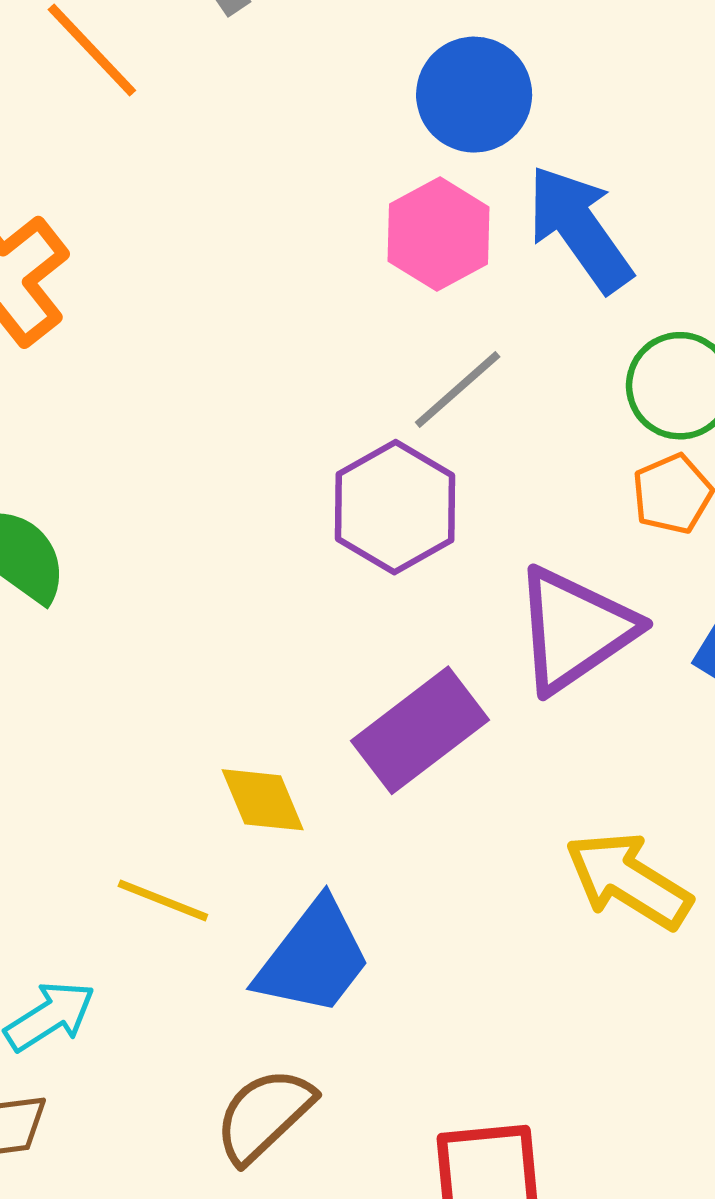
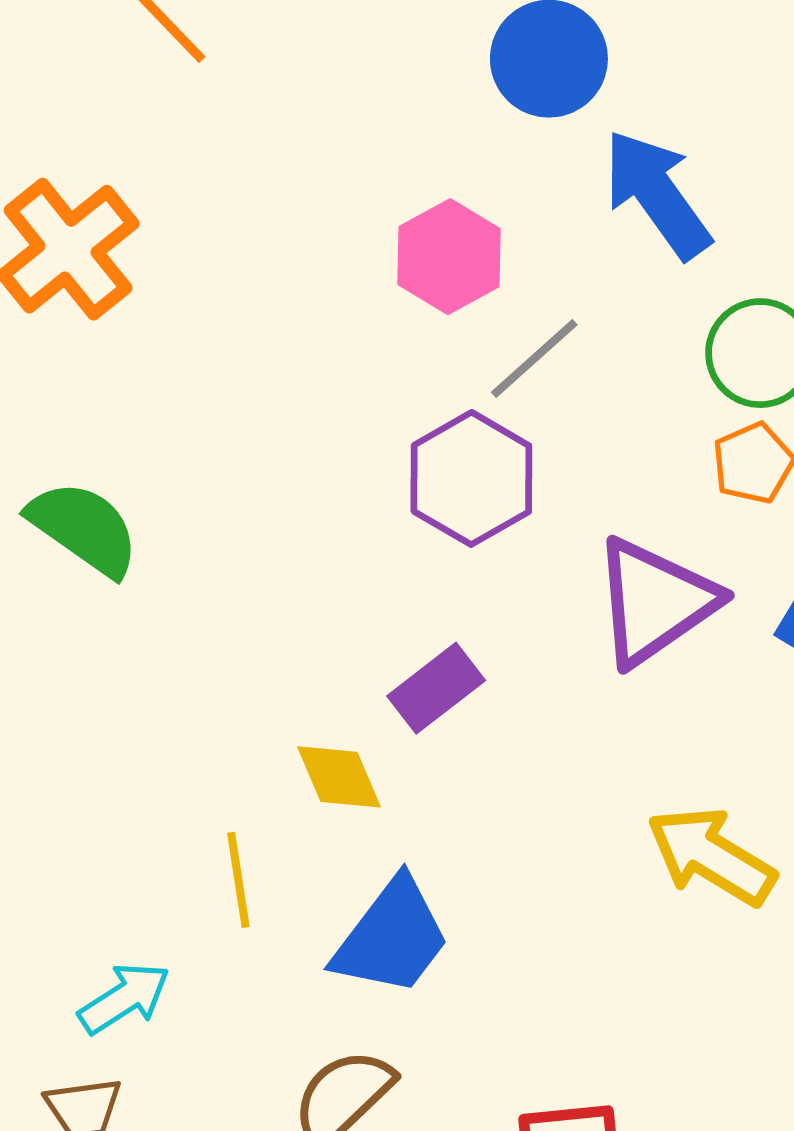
pink hexagon: (439, 234) -> (449, 257), moved
purple rectangle: (420, 730) -> (436, 688), moved, size x0.7
yellow line: (163, 900) -> (238, 880), turned 60

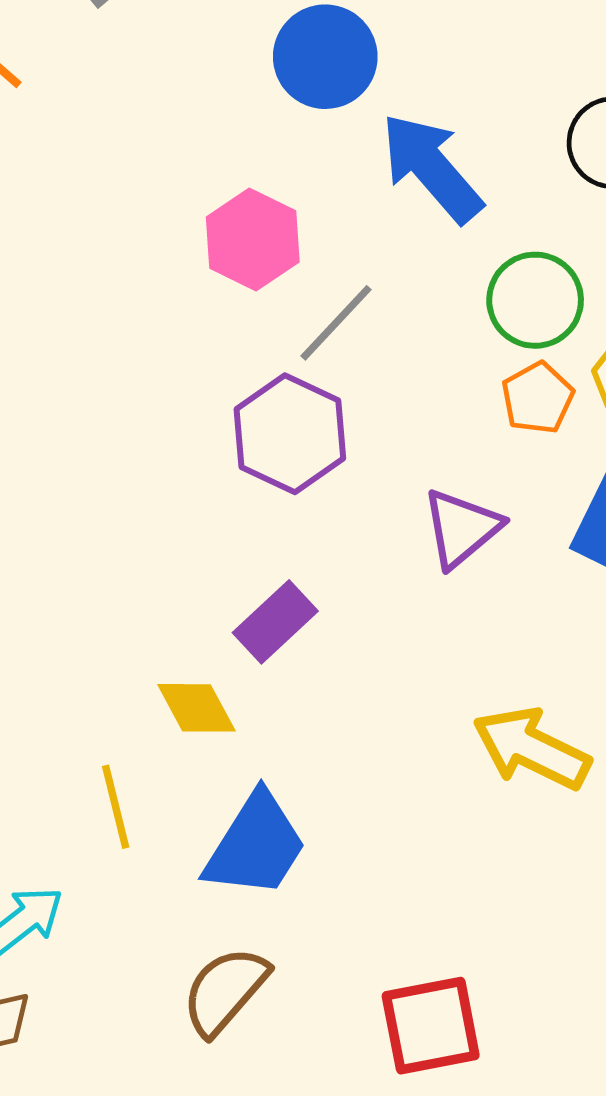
purple triangle: (655, 602) -> (462, 528), size x0.7

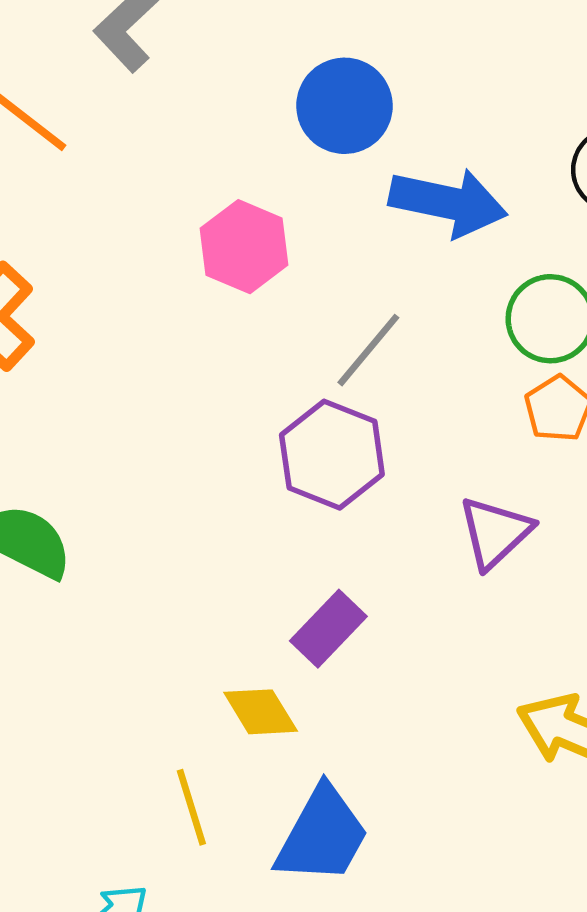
blue arrow: (432, 168) -> (448, 202), turned 146
pink hexagon: (253, 239) -> (244, 247), moved

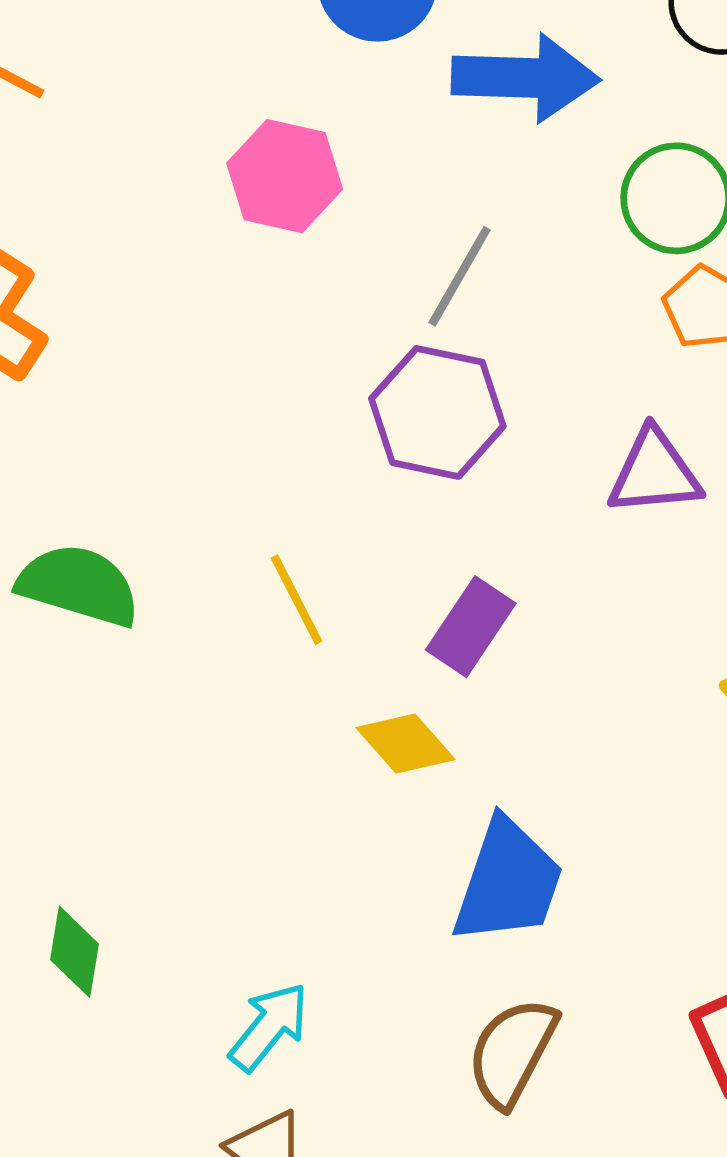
purple triangle: (495, 532) -> (654, 473), turned 48
yellow line: (191, 807) -> (296, 600), moved

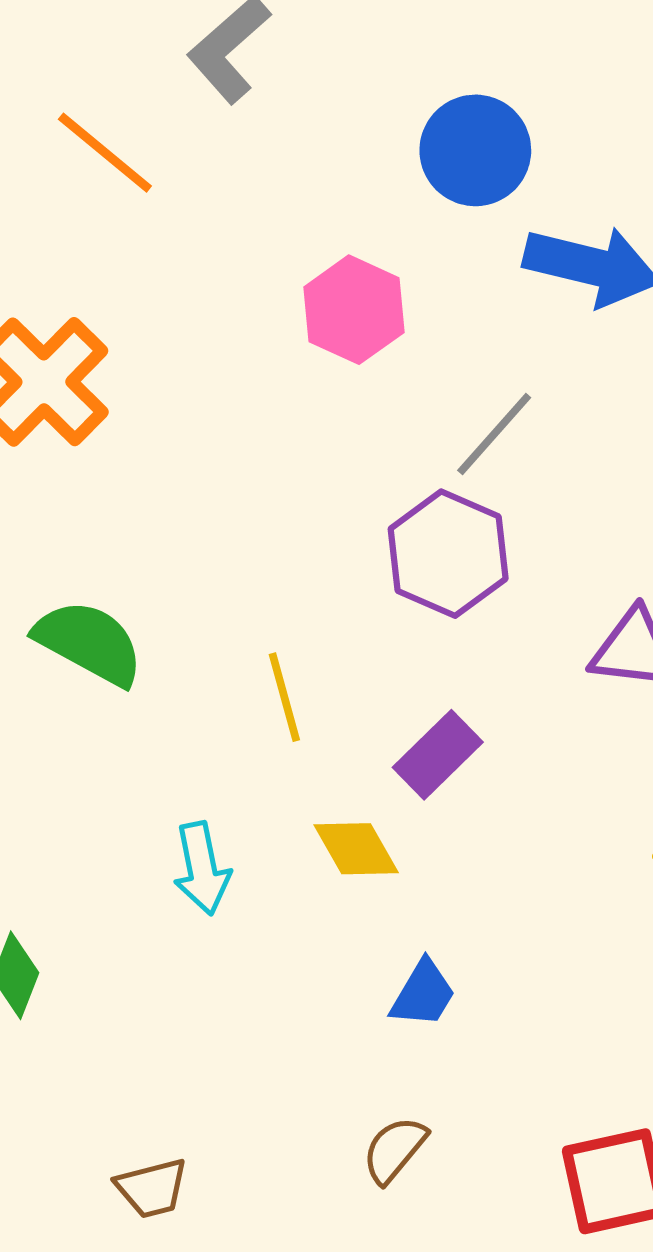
blue trapezoid: (508, 882) -> (423, 994), size x0.6
cyan arrow: (269, 1027) -> (202, 868), moved, turned 118
brown semicircle: (512, 1052) -> (394, 1150), size x0.7

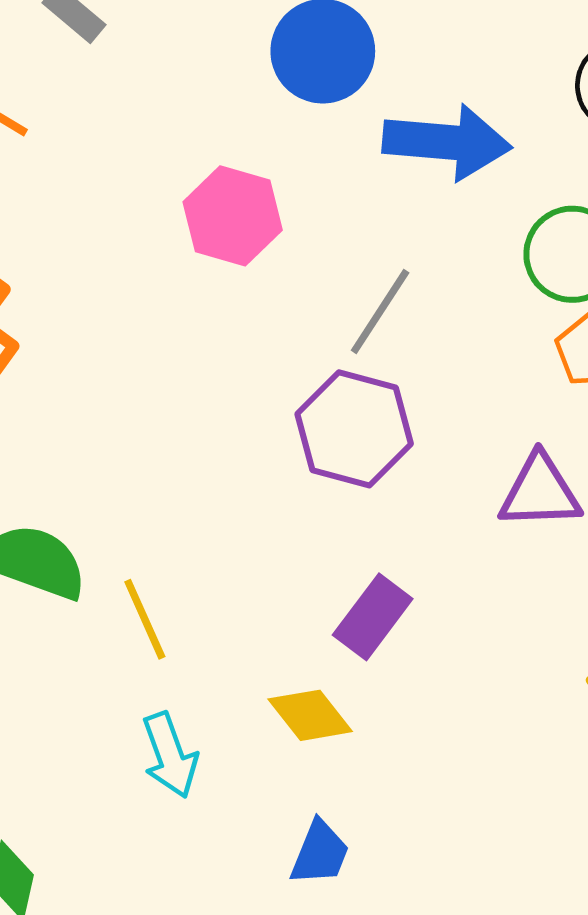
yellow line: (284, 697) -> (145, 619), moved
blue trapezoid: (423, 994) -> (320, 853), moved

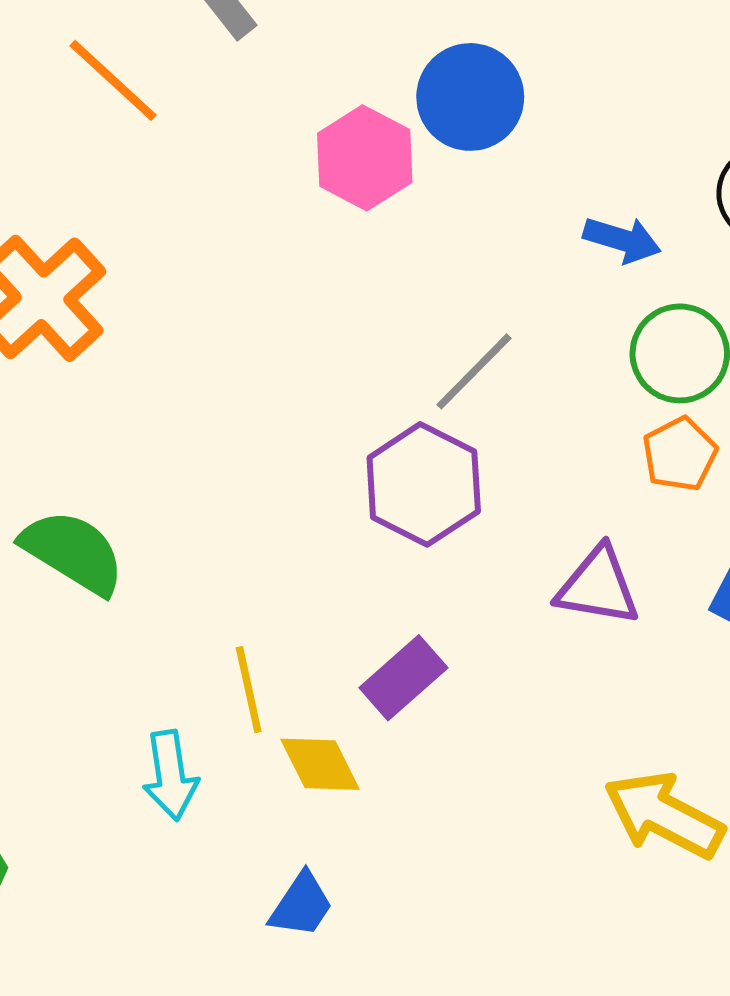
blue arrow: (447, 142) -> (622, 240), moved, size x0.6
pink hexagon: (233, 216) -> (365, 158), moved
yellow line: (145, 619) -> (249, 690), moved

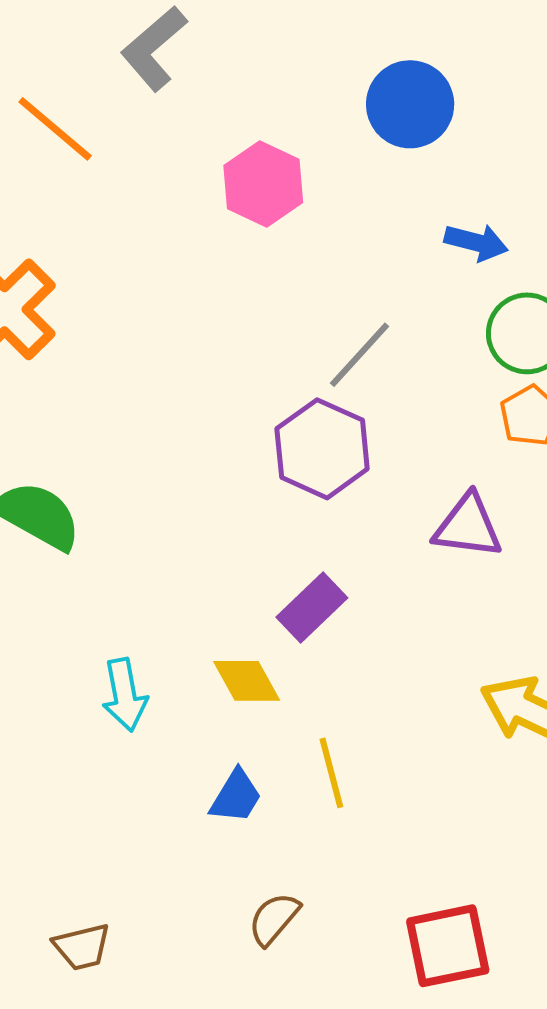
blue circle: (470, 97) -> (410, 104), moved
yellow line: (249, 690) -> (331, 773), moved

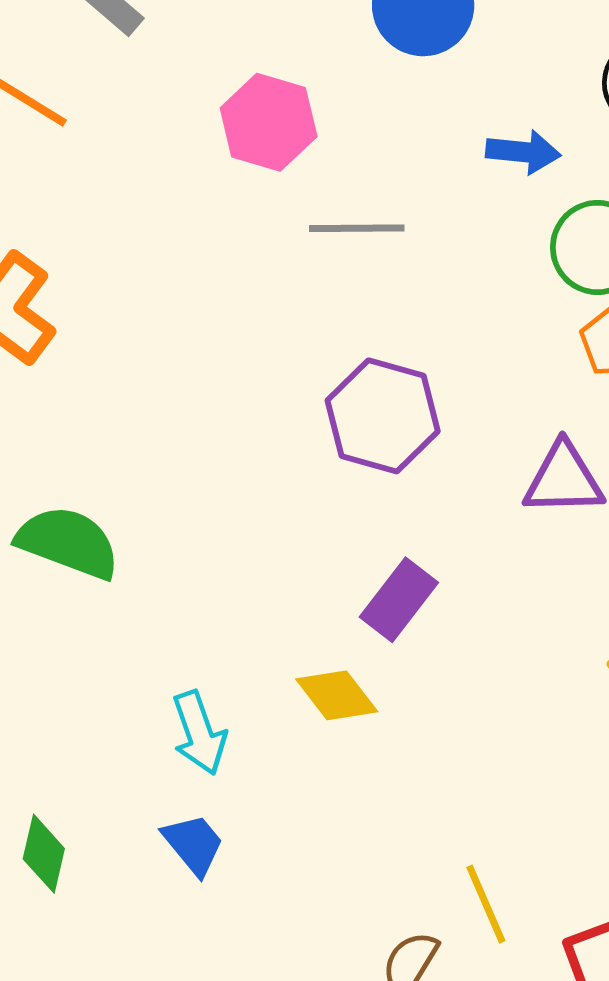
gray line: (360, 355) -> (357, 228), moved, turned 56
yellow line: (331, 773) -> (486, 904), moved
blue trapezoid: (236, 796) -> (193, 844), moved, turned -62

